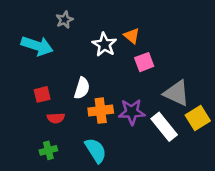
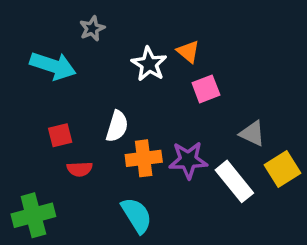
gray triangle: (177, 93) -> (252, 133), size x0.7
green cross: (48, 150) -> (33, 215), moved, size x1.6

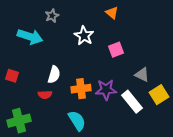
orange triangle: (188, 52) -> (112, 13), moved
white semicircle: (117, 126) -> (54, 75), moved
red square: (60, 135) -> (12, 76), moved, turned 32

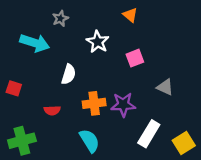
white semicircle: (54, 75) -> (68, 74), moved
yellow square: (159, 95) -> (184, 143), moved
white rectangle: (132, 102) -> (149, 134), moved, turned 70

